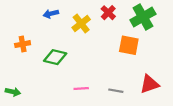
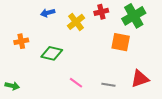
red cross: (108, 13) -> (101, 12), turned 32
pink line: (81, 89) -> (76, 83), turned 40

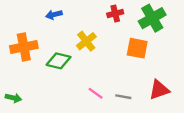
yellow cross: (76, 22) -> (86, 41), moved
orange cross: (21, 41) -> (24, 47), size x1.6
pink line: (76, 83) -> (96, 93), moved

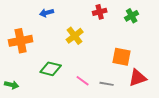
green cross: (152, 18) -> (132, 16), size x0.6
orange square: (137, 48) -> (122, 57), moved
green diamond: (59, 61) -> (51, 69), moved

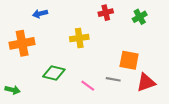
blue arrow: (47, 13) -> (40, 14), moved
yellow cross: (75, 36) -> (79, 38), turned 30
gray line: (107, 84) -> (113, 79), moved

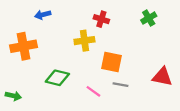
red cross: (106, 13) -> (101, 19), moved, turned 32
orange square: (129, 60) -> (111, 62), moved
red triangle: (146, 83) -> (162, 77), moved, turned 30

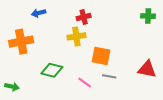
green cross: (149, 18) -> (148, 16), moved, turned 32
red cross: (101, 19) -> (84, 17), moved, turned -32

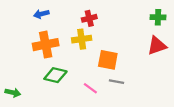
orange cross: (21, 42) -> (46, 45), moved
red triangle: (147, 69) -> (157, 46), moved, turned -30

